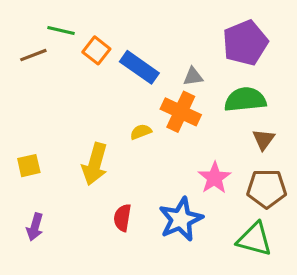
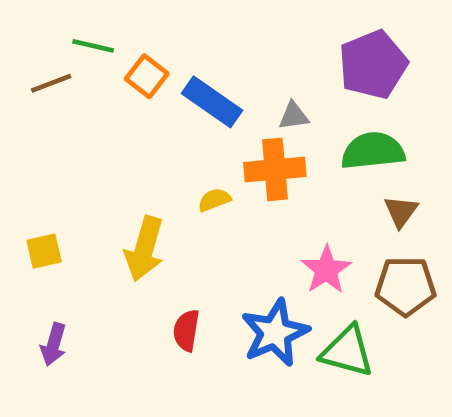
orange cross: (181, 112) -> (275, 169), turned -30
green triangle: (254, 239) -> (347, 351), moved

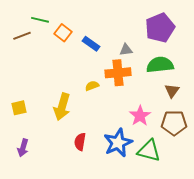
blue rectangle: (212, 102) -> (91, 44), size x0.7

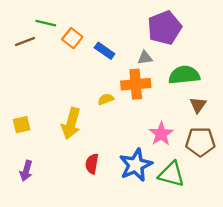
purple pentagon: (160, 28) -> (165, 28), moved

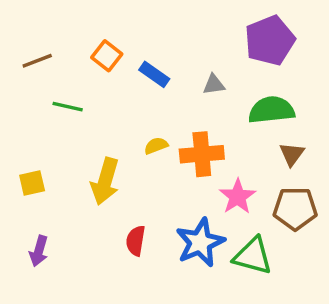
green line: (46, 23) -> (68, 107), moved
purple pentagon: (165, 28) -> (270, 40), moved
orange cross: (136, 84) -> (202, 154), moved

